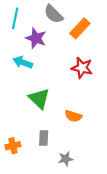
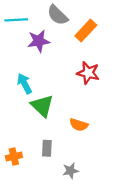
cyan line: (15, 18) -> (16, 20), turned 75
purple star: (36, 38) -> (39, 41), turned -30
cyan arrow: (23, 62) -> (24, 83), moved, turned 42

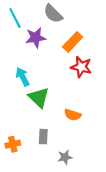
cyan line: (16, 20) -> (15, 18), turned 66
orange rectangle: (86, 30) -> (73, 42), moved

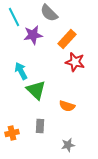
gray star: (65, 157) -> (68, 145), moved

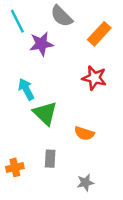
orange rectangle: (67, 39) -> (99, 34), moved

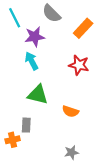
cyan arrow: (26, 89) -> (31, 61), moved
green triangle: (45, 113) -> (38, 95), turned -30
gray rectangle: (50, 159) -> (26, 125), moved

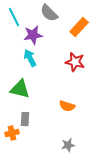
green triangle: (38, 95) -> (20, 89), moved

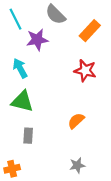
cyan arrow: (30, 58) -> (20, 68), moved
orange semicircle: (67, 106) -> (76, 121), turned 119
orange cross: (12, 133) -> (12, 169), moved

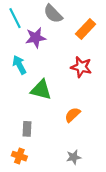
green triangle: (22, 101) -> (41, 90), moved
orange cross: (12, 169) -> (19, 156), moved, turned 32

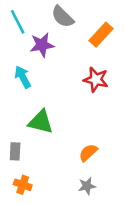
green triangle: (41, 90) -> (41, 122), moved
orange semicircle: (73, 115) -> (88, 153), moved
gray rectangle: (27, 129) -> (15, 151), moved

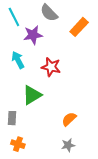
red star: (96, 80) -> (51, 67), moved
green triangle: (41, 122) -> (32, 95), turned -45

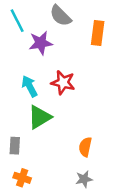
orange rectangle: (79, 27) -> (98, 33), turned -36
cyan arrow: (18, 60) -> (30, 86), moved
orange semicircle: (69, 119) -> (85, 147), turned -35

